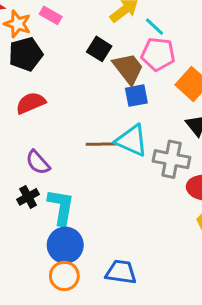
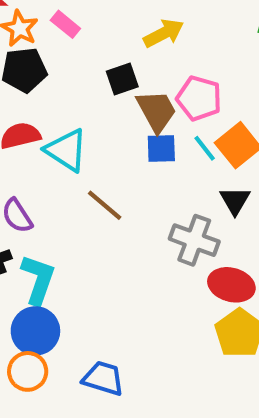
cyan line: (155, 27) -> (205, 148), moved
black square: (99, 49) -> (122, 79), turned 30
cyan triangle: (132, 140) -> (66, 150), moved
brown line: (101, 144) -> (105, 205), turned 32

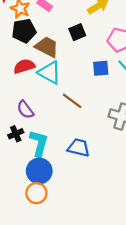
brown trapezoid: (157, 111) -> (47, 47), moved, turned -30
blue trapezoid: (103, 378) -> (79, 148), moved

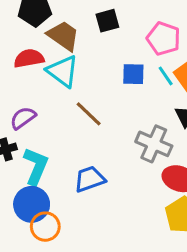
purple semicircle: (25, 110) -> (23, 118), turned 84
blue trapezoid: (79, 148) -> (90, 179), turned -40
orange circle: (36, 193) -> (45, 227), moved

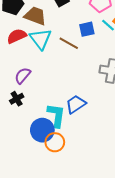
cyan triangle: (63, 71) -> (41, 39), turned 30
brown line: (89, 114) -> (69, 43), moved
cyan L-shape: (36, 166) -> (56, 115), moved

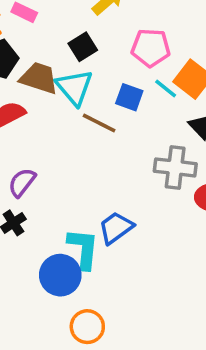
blue square: (87, 29) -> (129, 97), turned 35
cyan triangle: (41, 39) -> (74, 87), moved
orange circle: (55, 142) -> (87, 327), moved

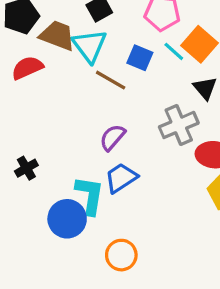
gray cross: (175, 167) -> (179, 125), turned -33
purple semicircle: (22, 182) -> (112, 137), moved
orange circle: (87, 327) -> (121, 255), moved

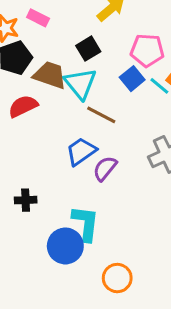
blue square: (140, 58) -> (132, 79), moved, turned 30
black cross: (26, 168) -> (26, 200), turned 30
blue trapezoid: (121, 178) -> (81, 151), moved

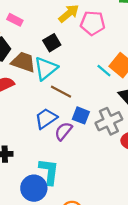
pink pentagon: (147, 50) -> (93, 23), moved
blue square: (132, 79) -> (81, 115), moved, turned -30
cyan triangle: (80, 84) -> (46, 68), turned 30

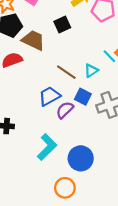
cyan triangle: (46, 68) -> (91, 71), moved, size x0.6
cyan L-shape: (49, 172) -> (47, 147), turned 32
blue circle: (34, 188) -> (81, 158), moved

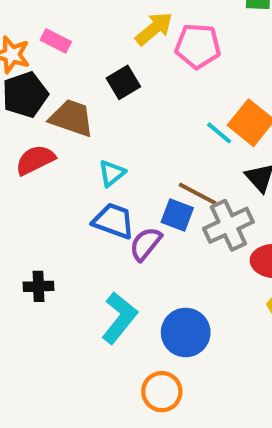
cyan triangle: (91, 71) -> (112, 173), moved
brown line: (66, 72) -> (197, 194), moved
blue trapezoid: (49, 96) -> (114, 221), turned 55

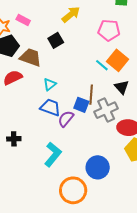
pink pentagon: (198, 46) -> (109, 30), moved
brown line: (197, 194) -> (91, 95), turned 66
blue circle: (186, 332) -> (98, 167), moved
orange circle: (162, 392) -> (73, 190), size x1.4

